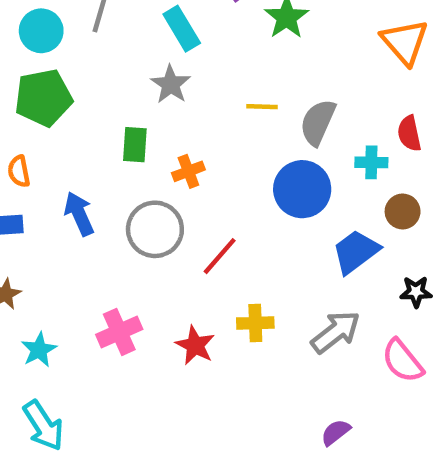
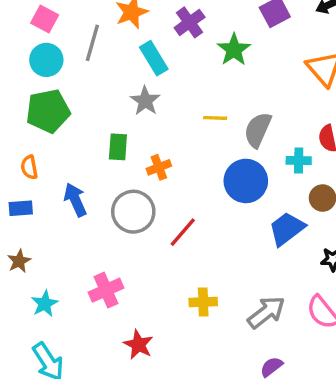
yellow cross: (255, 323) -> (203, 302), moved
gray arrow: (336, 332) -> (266, 312), moved
red star: (195, 345) -> (138, 345), moved

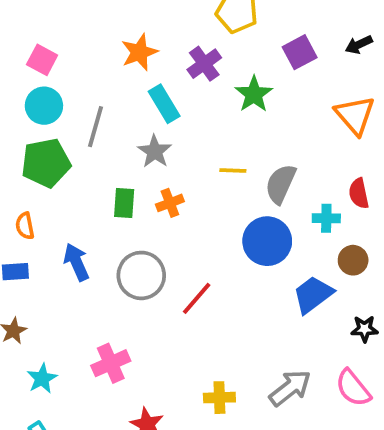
gray line: (92, 43) -> (95, 127), moved
orange cross: (159, 167) -> (170, 203), moved
yellow cross: (203, 302) -> (219, 398), moved

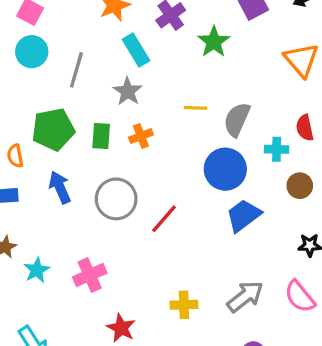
green pentagon: (46, 163) -> (53, 129), moved
blue trapezoid: (313, 295) -> (244, 215), moved
cyan star: (42, 378) -> (37, 270), moved

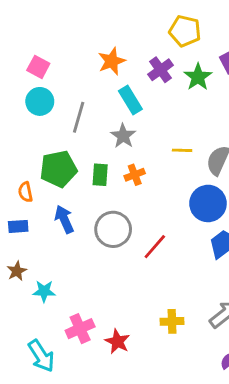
green star: (214, 42) -> (198, 77), moved
cyan star: (37, 270) -> (44, 291), turned 30
pink cross: (90, 275) -> (80, 329), moved

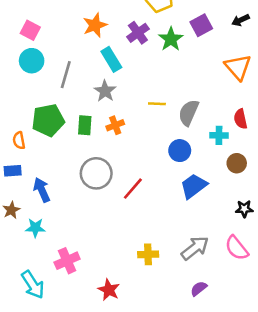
blue circle: (208, 203) -> (180, 151), size x0.7
blue arrow: (64, 219) -> (42, 190), moved
red star: (117, 342) -> (109, 290), moved

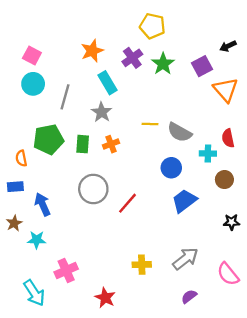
purple square: (201, 25) -> (202, 66), moved
gray semicircle: (189, 113) -> (180, 132), turned -85
pink semicircle: (237, 248) -> (228, 274), moved

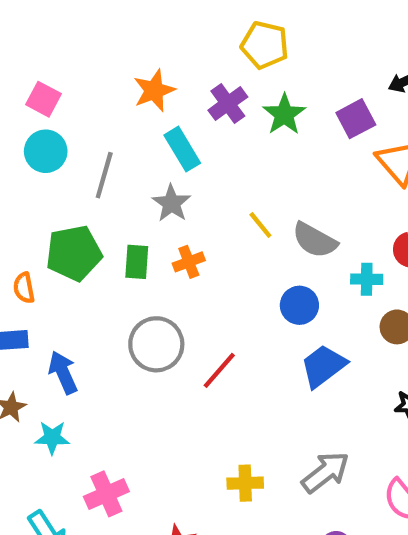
yellow line: (150, 124) -> (260, 225), turned 49

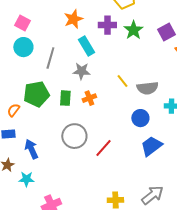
purple cross: (228, 104) -> (107, 25), turned 36
gray star: (171, 203) -> (81, 71), turned -30
gray semicircle: (315, 240) -> (147, 88), turned -35
orange semicircle: (24, 288) -> (13, 110), turned 48

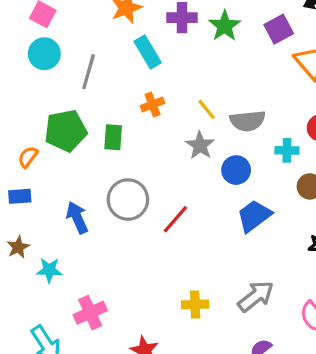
gray star: (81, 71) -> (200, 145), moved, turned 30
orange cross: (89, 98) -> (152, 104), moved
blue arrow: (31, 149) -> (77, 218), moved

